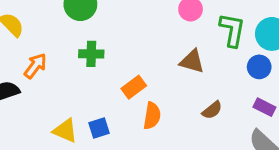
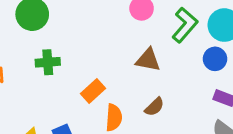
green L-shape: (232, 30) -> (185, 25), turned 36
brown semicircle: (212, 110) -> (154, 107), moved

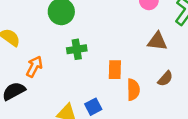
orange rectangle: (93, 91) -> (115, 70), turned -42

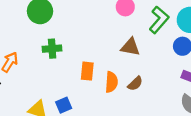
orange semicircle: (133, 90) -> (111, 82), moved

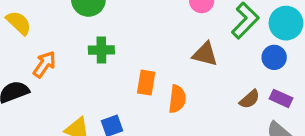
brown semicircle: (135, 84) -> (250, 99), moved

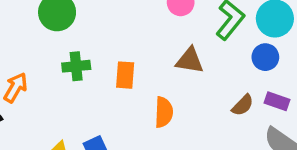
orange rectangle: (146, 83) -> (125, 75), moved

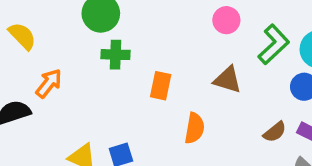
green cross: (76, 66) -> (116, 55), moved

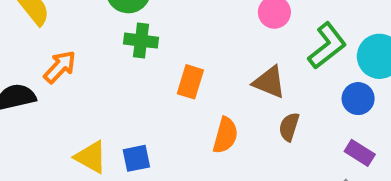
brown semicircle: (275, 132) -> (289, 127), moved, turned 140

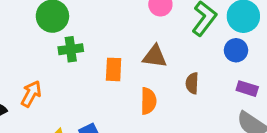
orange arrow: (60, 67) -> (31, 94), moved
brown triangle: (269, 82) -> (155, 56), moved

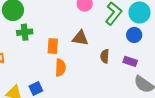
purple rectangle: (247, 89) -> (130, 61), moved
orange semicircle: (148, 101) -> (60, 68), moved

